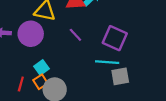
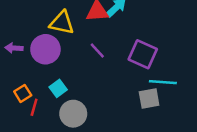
cyan line: (107, 62) -> (163, 82), moved
orange square: (40, 82) -> (23, 93), moved

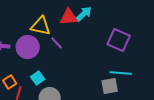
purple line: (97, 51) -> (57, 43), moved
purple square: (143, 54) -> (119, 40), moved

